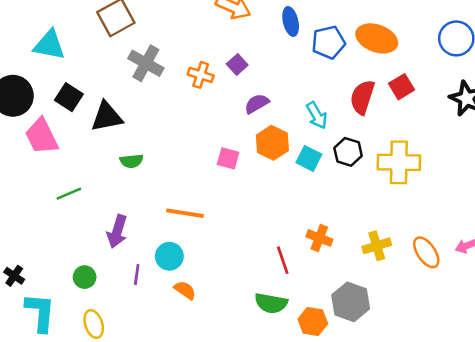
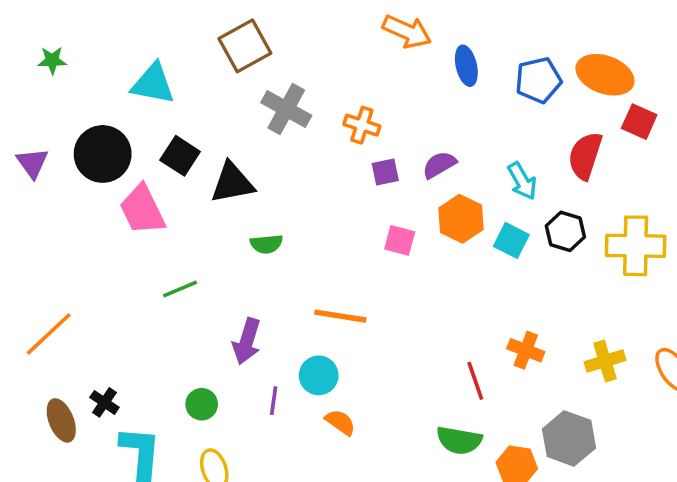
blue ellipse: (291, 21) -> (466, 66), moved
purple square: (237, 65) -> (385, 172), moved, turned 30
red square: (401, 87) -> (639, 122), moved, turned -35

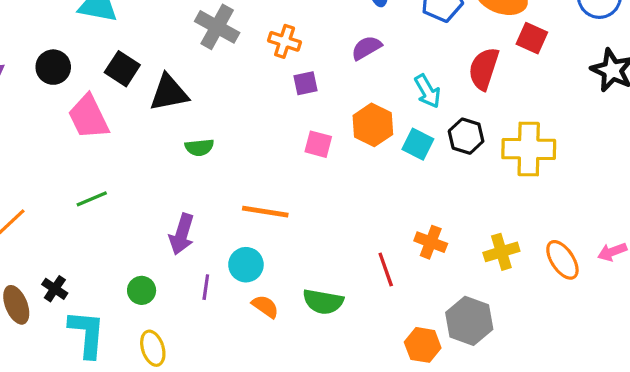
black circle: (103, 154) -> (53, 67), size x0.7
purple semicircle: (439, 165) -> (366, 48), moved
green line: (180, 289) -> (92, 199), moved
green semicircle: (459, 440) -> (323, 302), moved

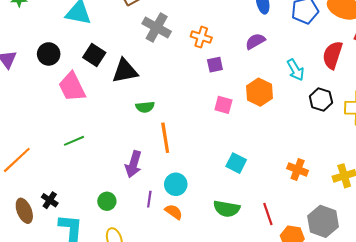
cyan square: (418, 144) -> (236, 163), moved
orange line: (265, 212) -> (165, 138), moved, turned 72
red line: (386, 269) -> (268, 214), moved
orange semicircle: (265, 306) -> (174, 212), moved

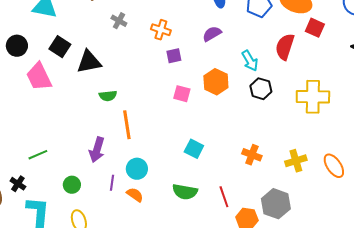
gray cross: (157, 27) -> (119, 21), size x0.6
black hexagon: (321, 100) -> (261, 89), moved
green line: (74, 141) -> (38, 155), moved

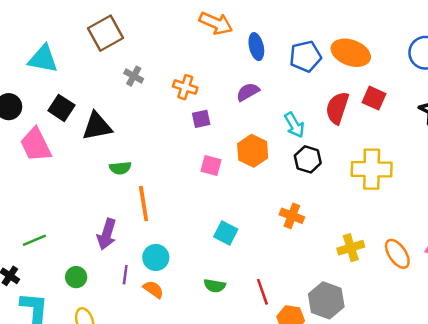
red square: (315, 28) -> (374, 98), moved
orange cross: (252, 155) -> (292, 216), moved
green semicircle: (185, 192) -> (215, 286), size x0.7

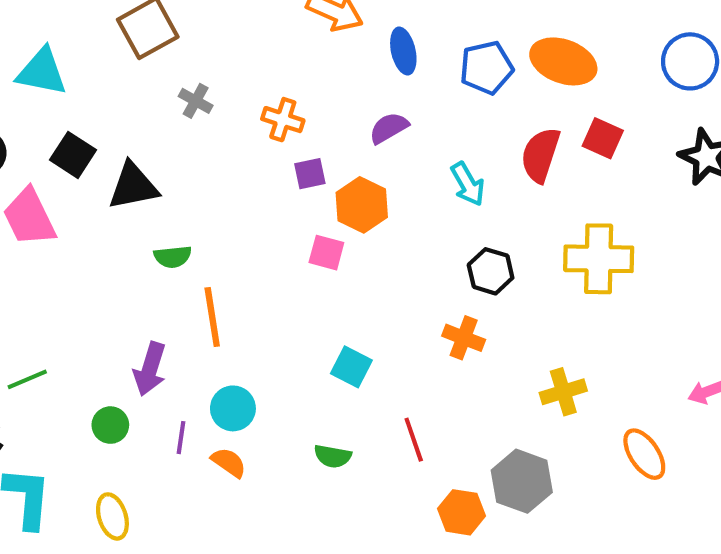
orange hexagon: (253, 151) -> (362, 205), moved
black hexagon: (308, 159) -> (491, 271), moved
orange ellipse: (397, 254) -> (644, 454), moved
green circle: (76, 277) -> (110, 425), moved
red line: (262, 292) -> (414, 440), moved

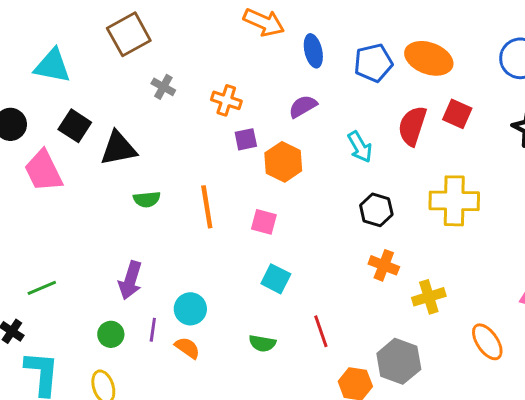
pink square: (326, 253) -> (264, 222), moved
orange line: (212, 317) -> (207, 207), moved
orange cross: (464, 338) -> (384, 265), moved
green circle: (110, 425) -> (111, 334), moved

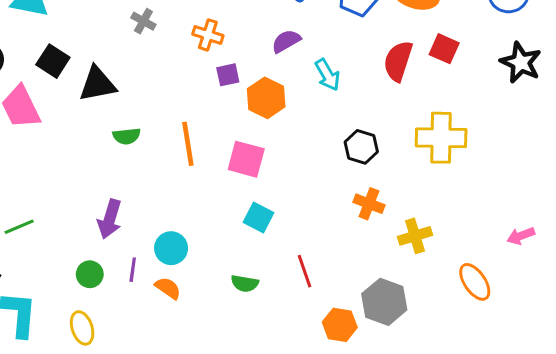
cyan arrow: (360, 147) -> (328, 75), moved
pink square: (264, 222) -> (246, 159), size x1.4

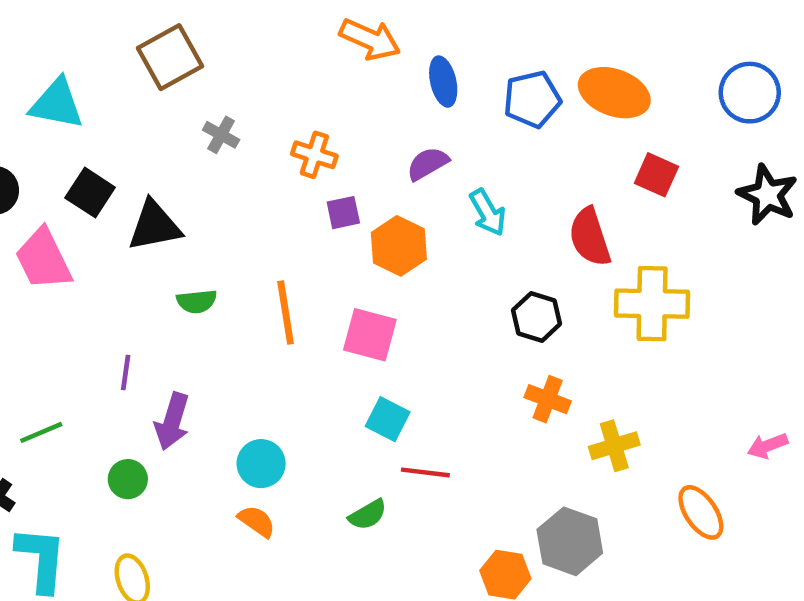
red semicircle: (398, 61) -> (590, 237), moved, turned -36
purple line: (133, 270) -> (126, 372), moved
red line: (305, 271) -> (425, 472), moved, turned -64
green circle: (90, 274) -> (128, 479), moved
green semicircle: (245, 283) -> (368, 515), turned -40

